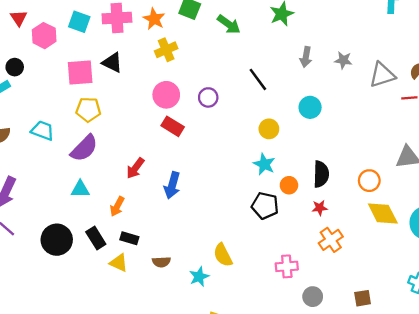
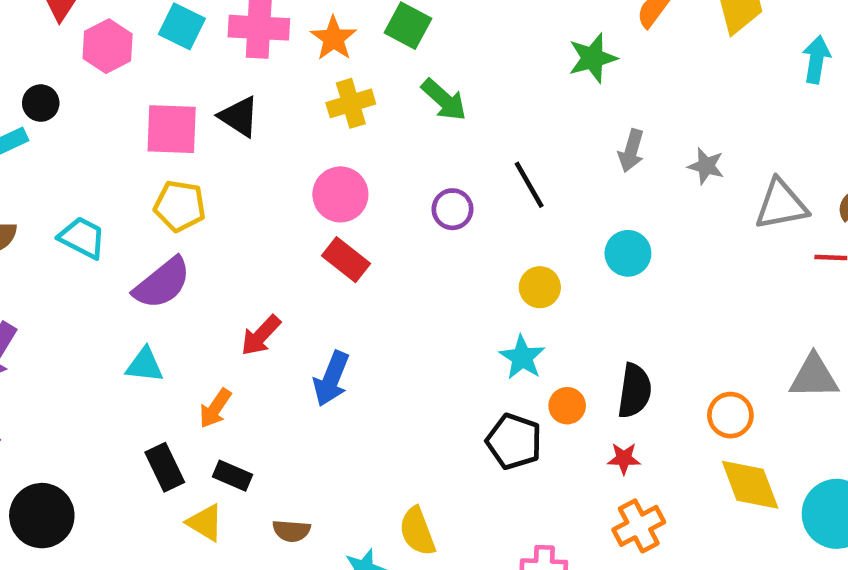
green arrow: (229, 24) -> (444, 100), moved
purple circle: (208, 97) -> (452, 209), moved
black circle: (57, 240) -> (42, 516), moved

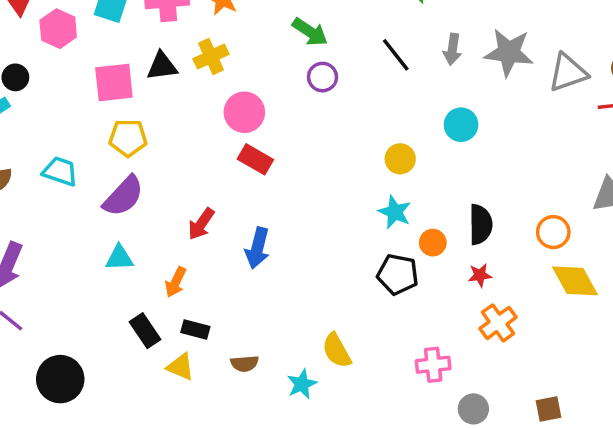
yellow cross: (351, 103) -> (211, 56), moved
black triangle: (239, 117) -> (162, 66), turned -32
gray star: (706, 166) -> (509, 52), size x1.8
black line: (529, 185) -> (396, 55), moved
purple circle: (452, 209) -> (323, 77), moved

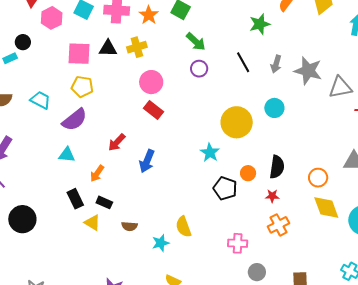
yellow circle: (400, 159) -> (237, 122), size x1.8
cyan star: (395, 212) -> (210, 153), moved

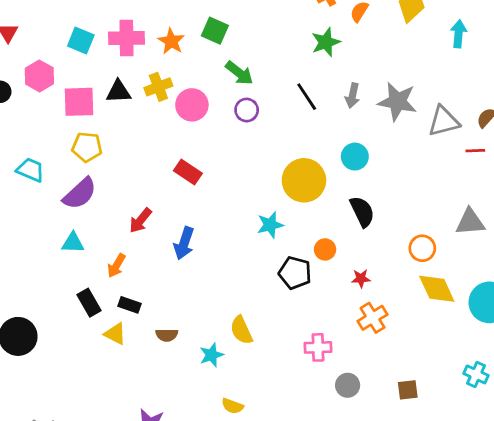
pink hexagon: (52, 18) -> (39, 76), moved
pink circle: (151, 82) -> (192, 105), moved
cyan star: (210, 153) -> (270, 225), turned 30
black semicircle: (277, 167) -> (362, 212), moved, turned -30

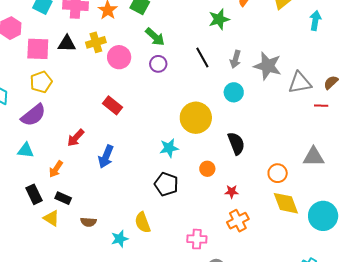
yellow pentagon: (87, 147) -> (41, 82), turned -30
cyan circle: (355, 157) -> (234, 92), moved
black pentagon: (295, 273) -> (166, 184), moved

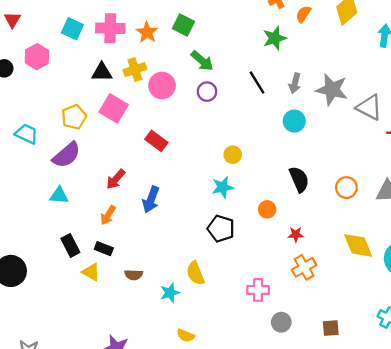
pink square: (38, 49) -> (114, 108), moved, turned 30
gray triangle: (300, 83) -> (369, 107), turned 40
yellow circle: (196, 118) -> (233, 155), moved, size x0.5
orange arrow: (56, 169) -> (108, 215), moved
orange circle: (278, 173) -> (346, 188), moved

